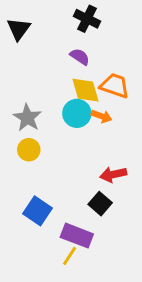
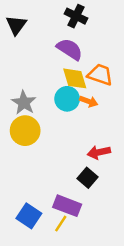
purple semicircle: (80, 57) -> (70, 49), size x1.5
yellow circle: (29, 150) -> (25, 131), size x1.5
blue square: (38, 211) -> (29, 216), moved

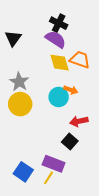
black cross: (76, 16) -> (59, 23), moved
black triangle: (16, 25) -> (13, 38), moved
cyan circle: (67, 99) -> (59, 97), moved
orange arrow: (89, 101) -> (71, 90), moved

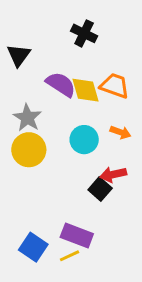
purple semicircle: (56, 39) -> (61, 84), moved
orange arrow: (71, 90) -> (120, 132), moved
black square: (70, 142) -> (100, 189), moved
yellow line: (48, 178) -> (70, 256), turned 32

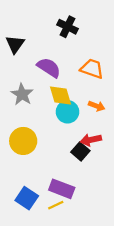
yellow diamond: (86, 90) -> (60, 96), moved
yellow circle: (29, 150) -> (23, 141), moved

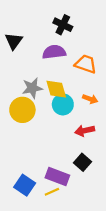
purple semicircle: (49, 68) -> (54, 52), moved, turned -40
gray star: (22, 94) -> (32, 88), moved, turned 30
yellow circle: (23, 141) -> (22, 110), moved
black square: (80, 151) -> (82, 162), moved

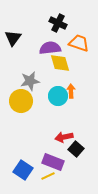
orange trapezoid: (86, 64) -> (79, 43), moved
yellow diamond: (56, 89) -> (60, 63), moved
orange arrow: (90, 99) -> (71, 91), moved, turned -112
red arrow: (85, 131) -> (64, 137), moved

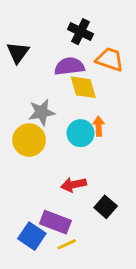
red arrow: (64, 137) -> (74, 185), moved
purple rectangle: (53, 162) -> (55, 222), moved

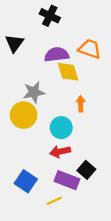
black cross: (81, 32) -> (50, 16), moved
cyan circle: (81, 133) -> (61, 128), moved
purple rectangle: (55, 222) -> (67, 180), moved
blue square: (32, 236) -> (26, 181), moved

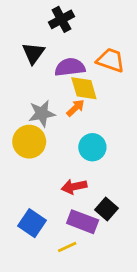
black cross: (50, 16) -> (61, 19), turned 36
black triangle: (14, 43) -> (33, 53), moved
orange arrow: (81, 104) -> (76, 108), moved, turned 49
cyan circle: (61, 128) -> (92, 147), moved

